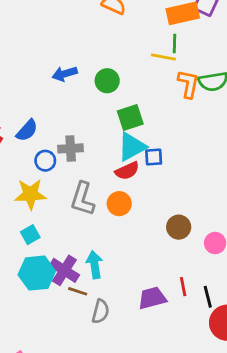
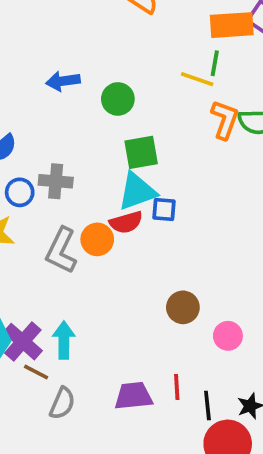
orange circle: (119, 204) -> (97, 239), moved

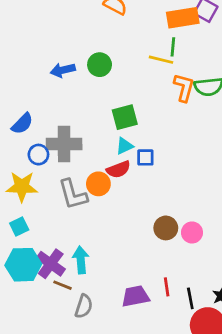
green circle: (118, 99) -> (100, 65), moved
gray cross: (56, 181) -> (64, 144), size x1.4
cyan triangle: (137, 191) -> (124, 146), size x0.6
gray L-shape: (61, 250) -> (73, 194), turned -36
pink circle: (228, 336) -> (192, 232), moved

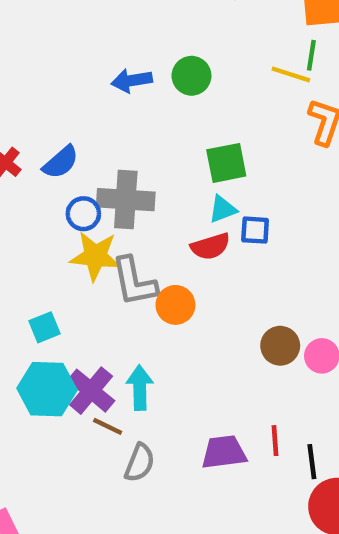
orange circle: (98, 184) -> (175, 305), moved
yellow star: (22, 187) -> (95, 256), moved

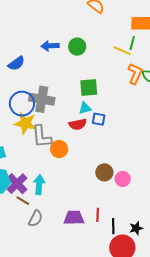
blue semicircle: (61, 162) -> (16, 63), moved
blue circle: (83, 214) -> (22, 104), size x1.6

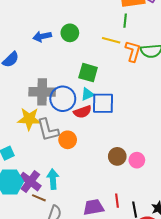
yellow line: (122, 51) -> (111, 40), moved
green square: (89, 87) -> (88, 73), turned 30
blue circle: (22, 104) -> (63, 99), moved
blue square: (99, 119) -> (103, 103), size x1.6

